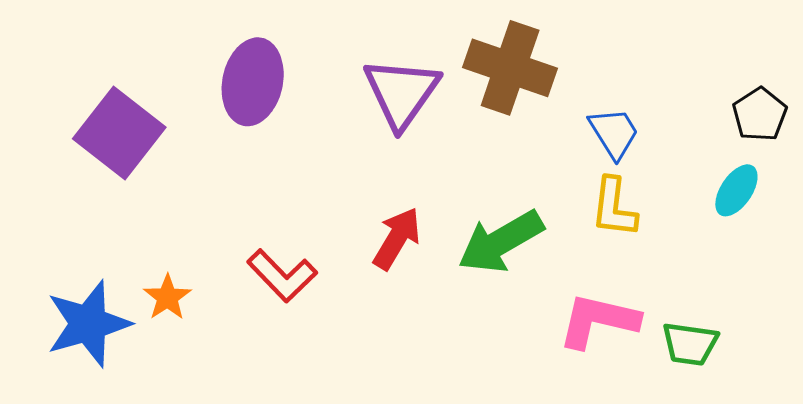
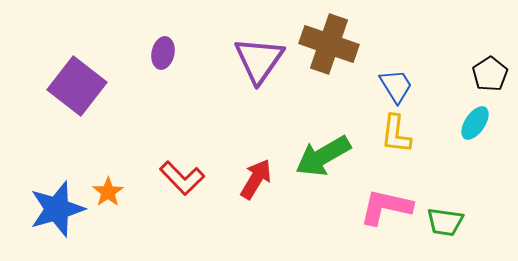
purple ellipse: (253, 82) -> (163, 53), size x0.6
red arrow: (397, 238) -> (256, 179), moved

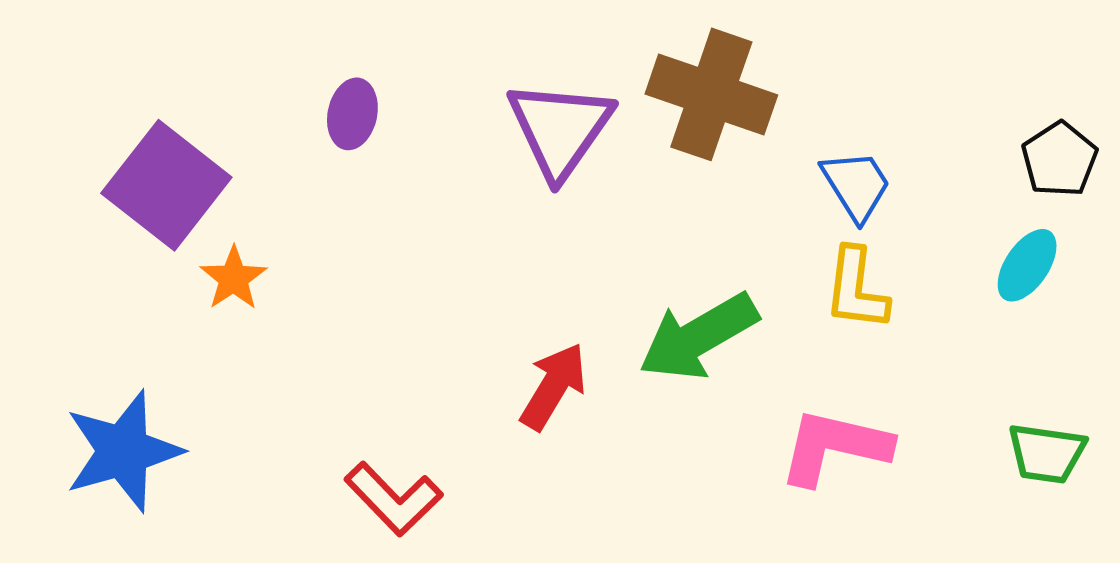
red L-shape: (182, 178) -> (394, 499), moved
orange star: (108, 192) -> (233, 278), moved
green trapezoid: (445, 222) -> (1047, 453), moved

